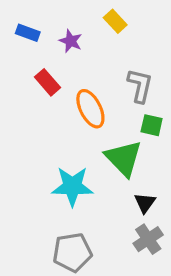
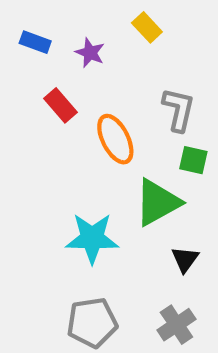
green triangle: (123, 158) -> (158, 202), turned 45
gray cross: (148, 239) -> (176, 325), moved

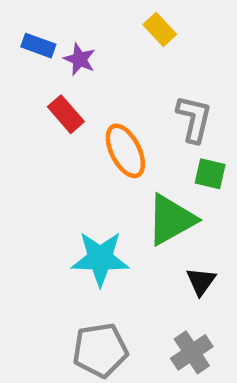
purple star: (90, 53) -> (80, 59), moved

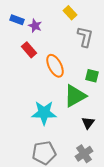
gray L-shape: (194, 119) -> (85, 37), moved

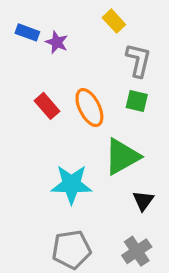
red rectangle: (29, 50) -> (47, 106), moved
green square: (92, 76) -> (137, 101), moved

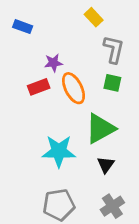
purple star: (57, 42) -> (53, 63), moved, turned -30
red rectangle: (47, 106) -> (39, 87), turned -70
black triangle: (143, 201) -> (106, 165), moved

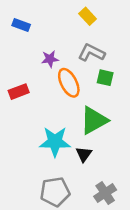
gray L-shape: (114, 49) -> (91, 53), moved, turned -76
red rectangle: (39, 87) -> (19, 92), moved
black triangle: (106, 165) -> (84, 154), moved

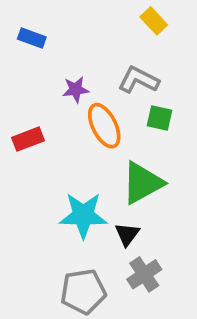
yellow rectangle: (88, 16) -> (154, 21), moved
gray cross: (105, 193) -> (144, 274), moved

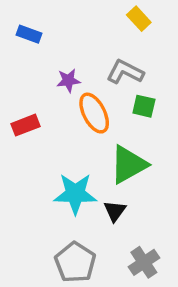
gray cross: (144, 274) -> (144, 262), moved
gray pentagon: (83, 292) -> (75, 262), turned -30

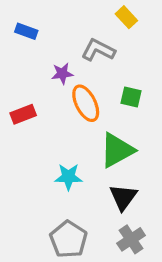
gray L-shape: (125, 72) -> (98, 50), moved
cyan star: (75, 194) -> (68, 177), size x0.7
black triangle: (115, 211) -> (123, 197), moved, size x1.4

